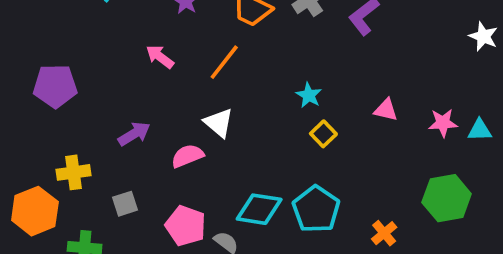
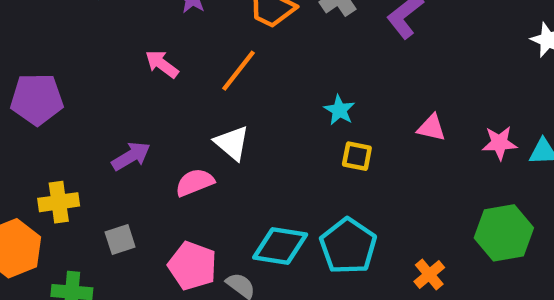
yellow square: (323, 134) -> (357, 156), turned -35

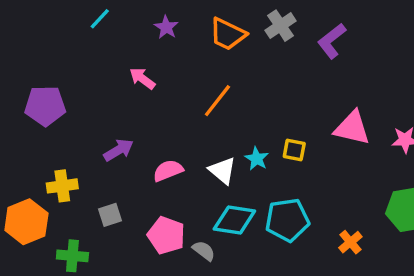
orange line: (239, 71) -> (217, 101), moved
cyan star: (339, 110) -> (257, 159), moved
pink triangle: (431, 128) -> (352, 128), size x1.6
white triangle: (232, 143) -> (223, 171), moved
cyan pentagon: (348, 246) -> (287, 220), turned 30

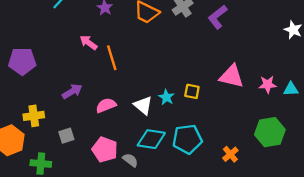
orange line: (217, 101) -> (112, 58), moved, turned -55

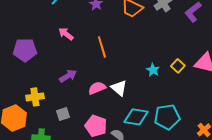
pink arrow: (88, 43) -> (66, 34), moved
yellow square: (192, 91) -> (178, 66), moved, turned 32
cyan star: (166, 97) -> (153, 70), moved
white triangle: (143, 105) -> (119, 88), moved

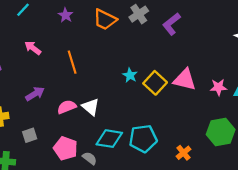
yellow square: (178, 66) -> (155, 83), size x1.5
cyan star: (153, 70) -> (130, 75), moved

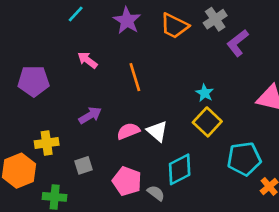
purple star: (66, 15) -> (127, 21), size x1.5
purple L-shape: (171, 24) -> (238, 43), moved
yellow square: (155, 83) -> (207, 122), moved
cyan diamond: (109, 139) -> (180, 169), turned -36
cyan pentagon: (143, 139) -> (244, 159), moved

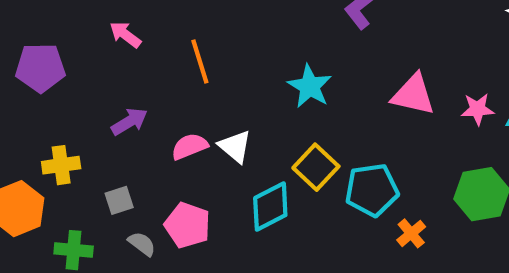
cyan star: (205, 93) -> (310, 86), size x1.5
yellow square: (207, 122) -> (316, 167), moved
gray semicircle: (156, 193) -> (142, 244), moved

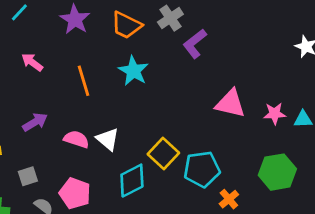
cyan star: (310, 86) -> (133, 71), moved
pink semicircle: (190, 146) -> (76, 139), turned 40

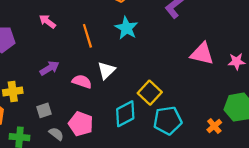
white triangle: (108, 139) -> (106, 70), moved, turned 36
cyan pentagon: (202, 169) -> (168, 120), moved
orange cross: (229, 199) -> (214, 126), moved

